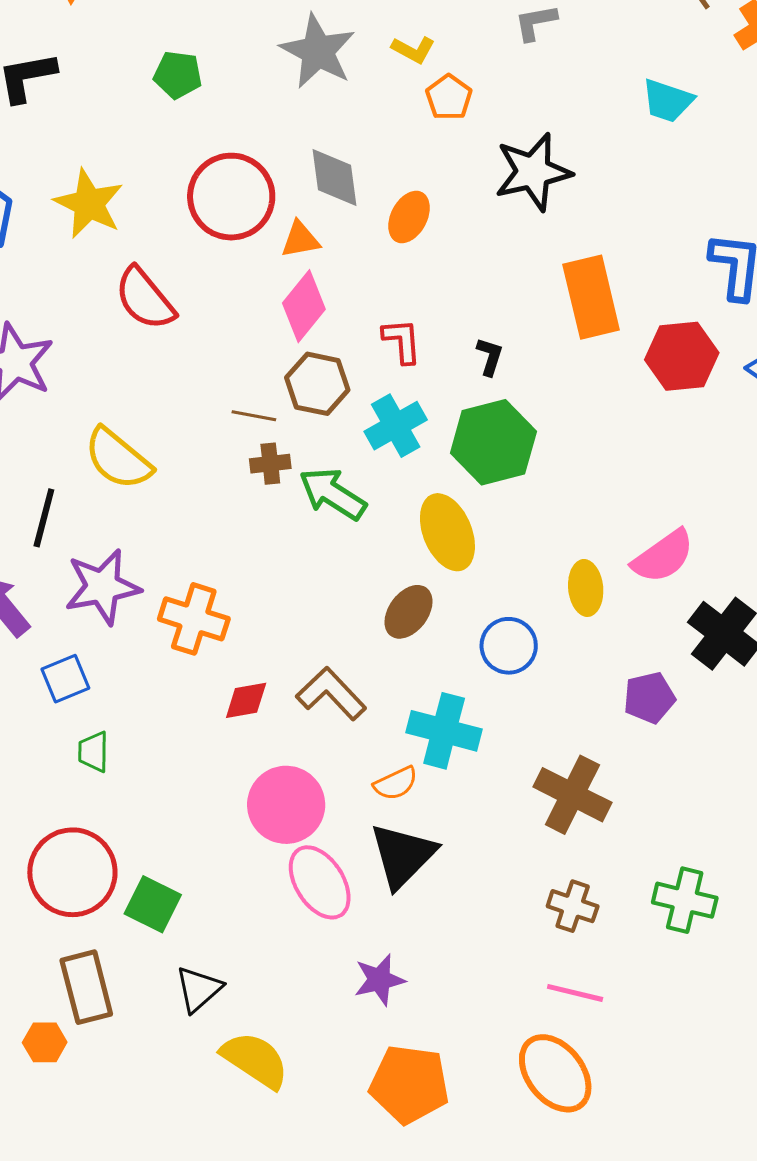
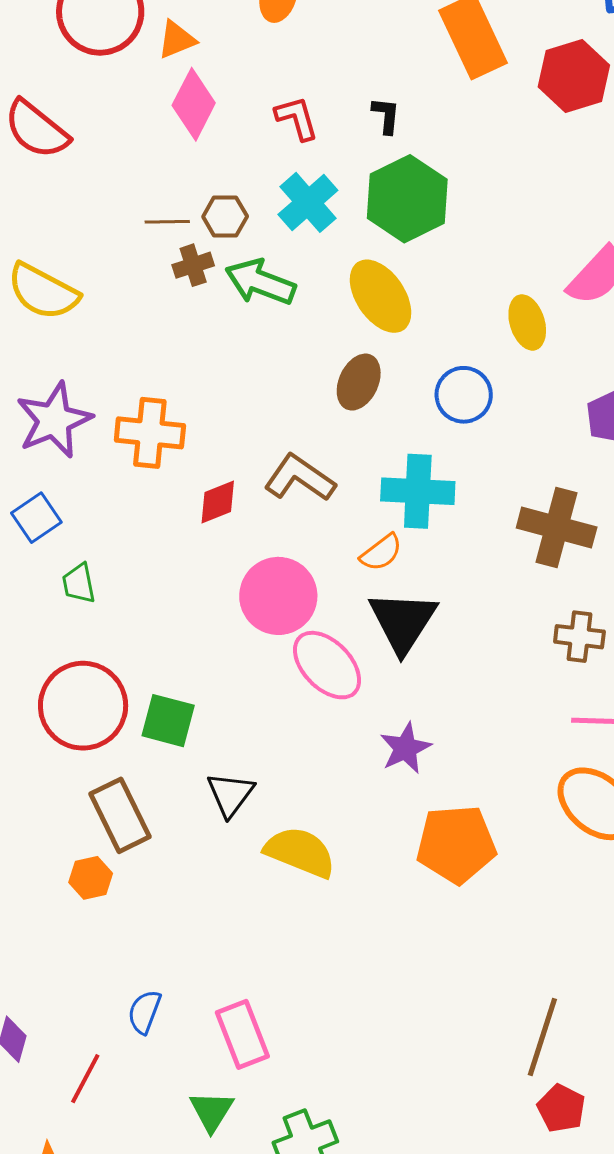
brown hexagon: (317, 384) -> (225, 216), moved, size x0.7

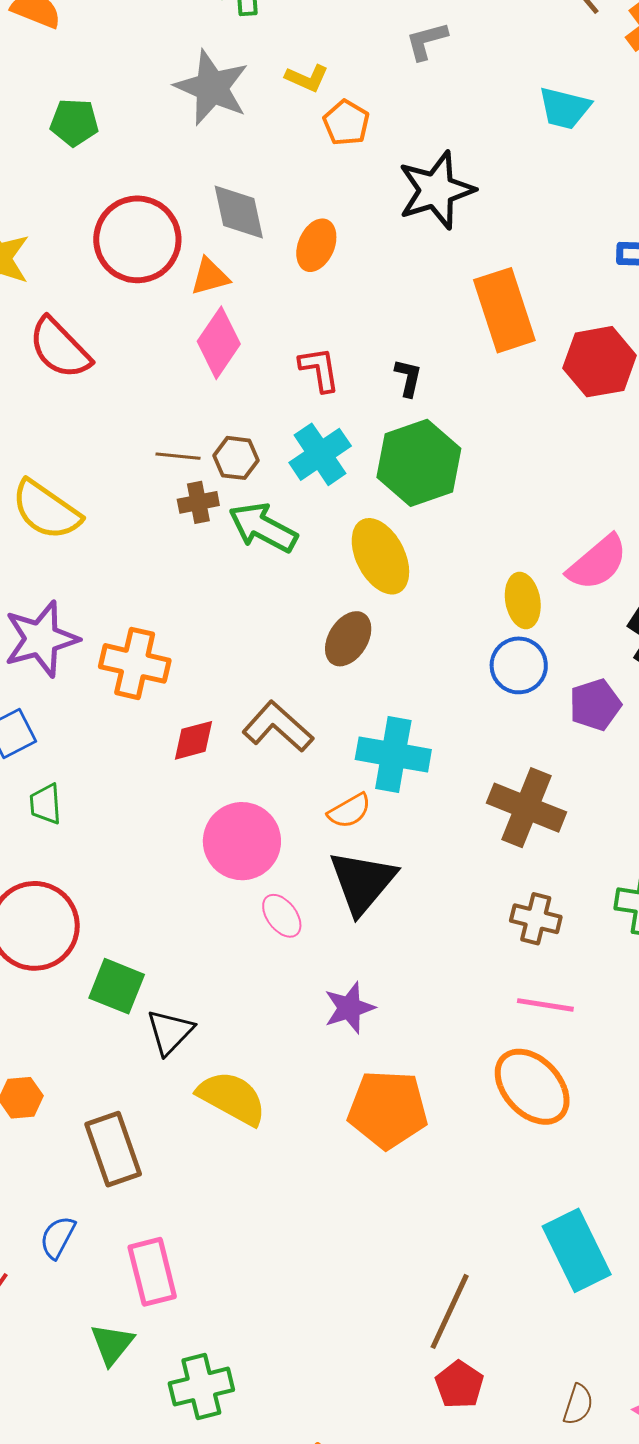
blue circle: (464, 395) -> (519, 665), moved
pink ellipse: (327, 665) -> (282, 916), size x0.6
green square: (168, 721) -> (117, 986), moved
brown rectangle: (120, 815) -> (113, 1149), moved

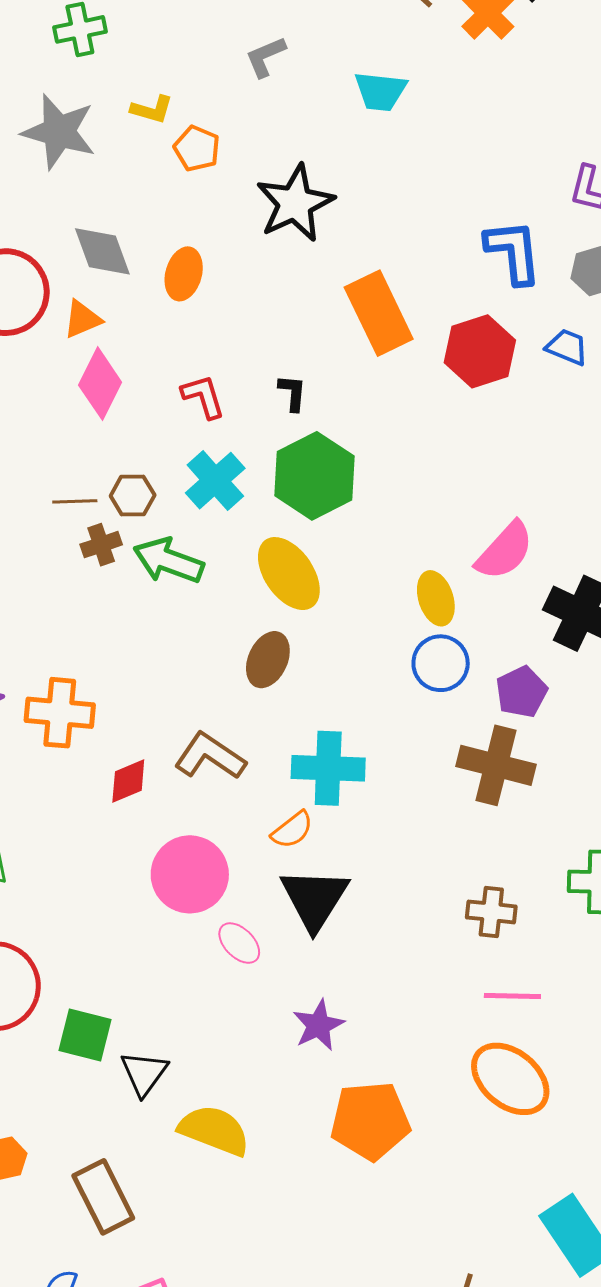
cyan trapezoid: (565, 108) -> (380, 91), moved
brown cross: (527, 808) -> (496, 765), moved

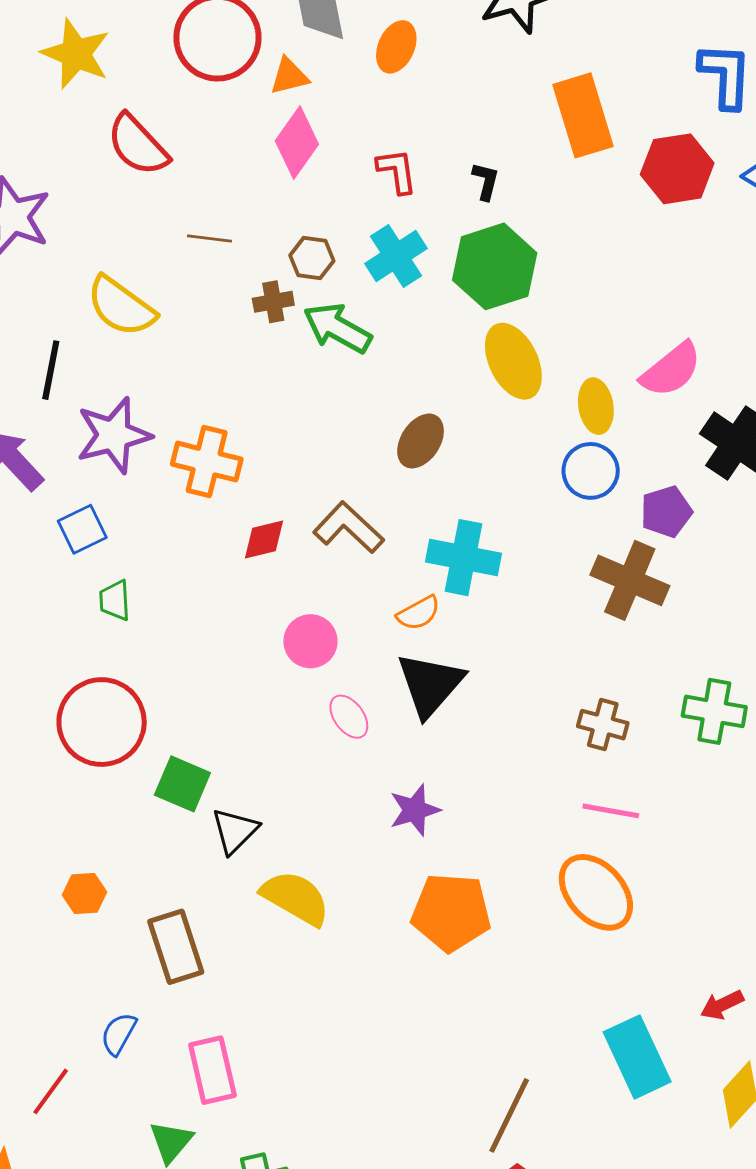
brown line: (75, 501) -> (209, 238), moved
yellow ellipse: (289, 574) -> (513, 361), moved
pink circle: (190, 874) -> (310, 641), size x0.7

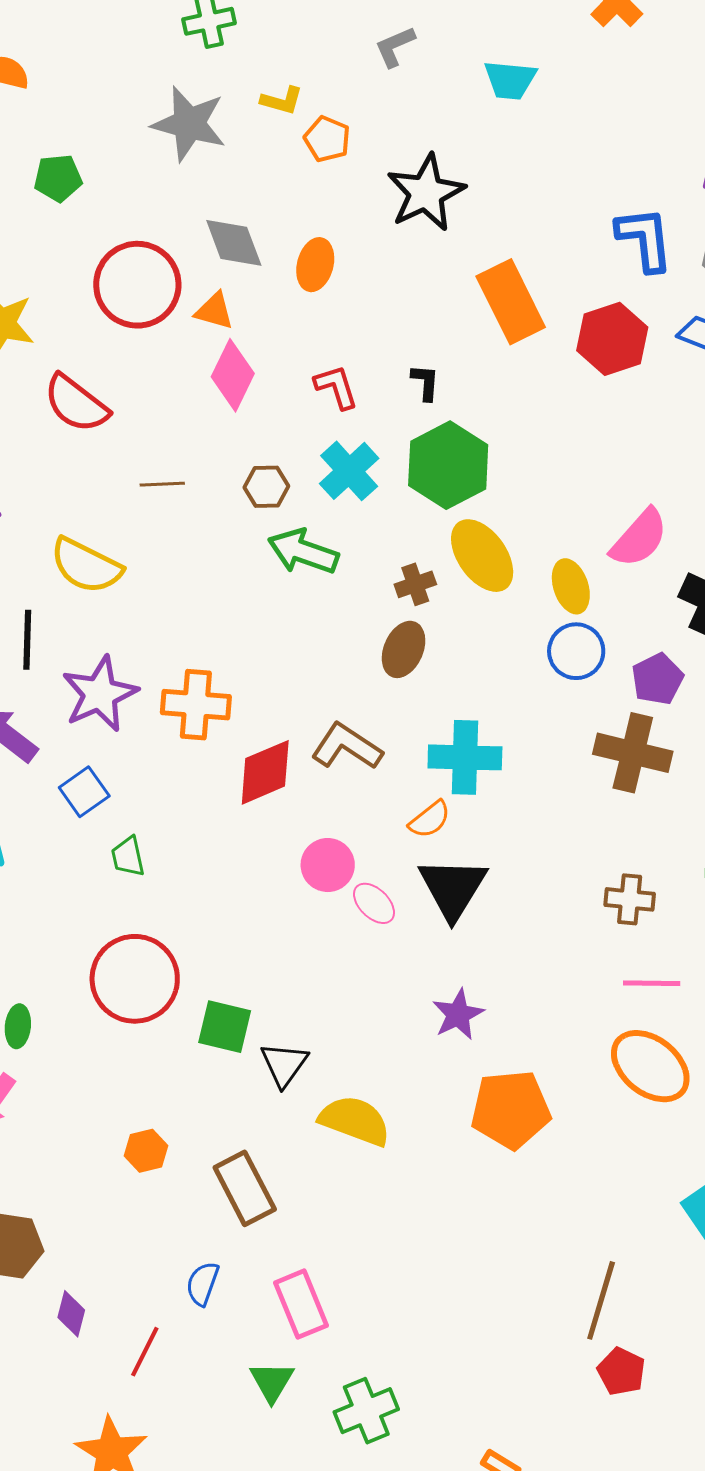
orange triangle: (289, 76) -> (214, 311), turned 39
brown cross: (273, 302) -> (415, 584), moved
red diamond: (264, 540) -> (265, 772), size x1.5
pink ellipse: (349, 717) -> (374, 903), moved

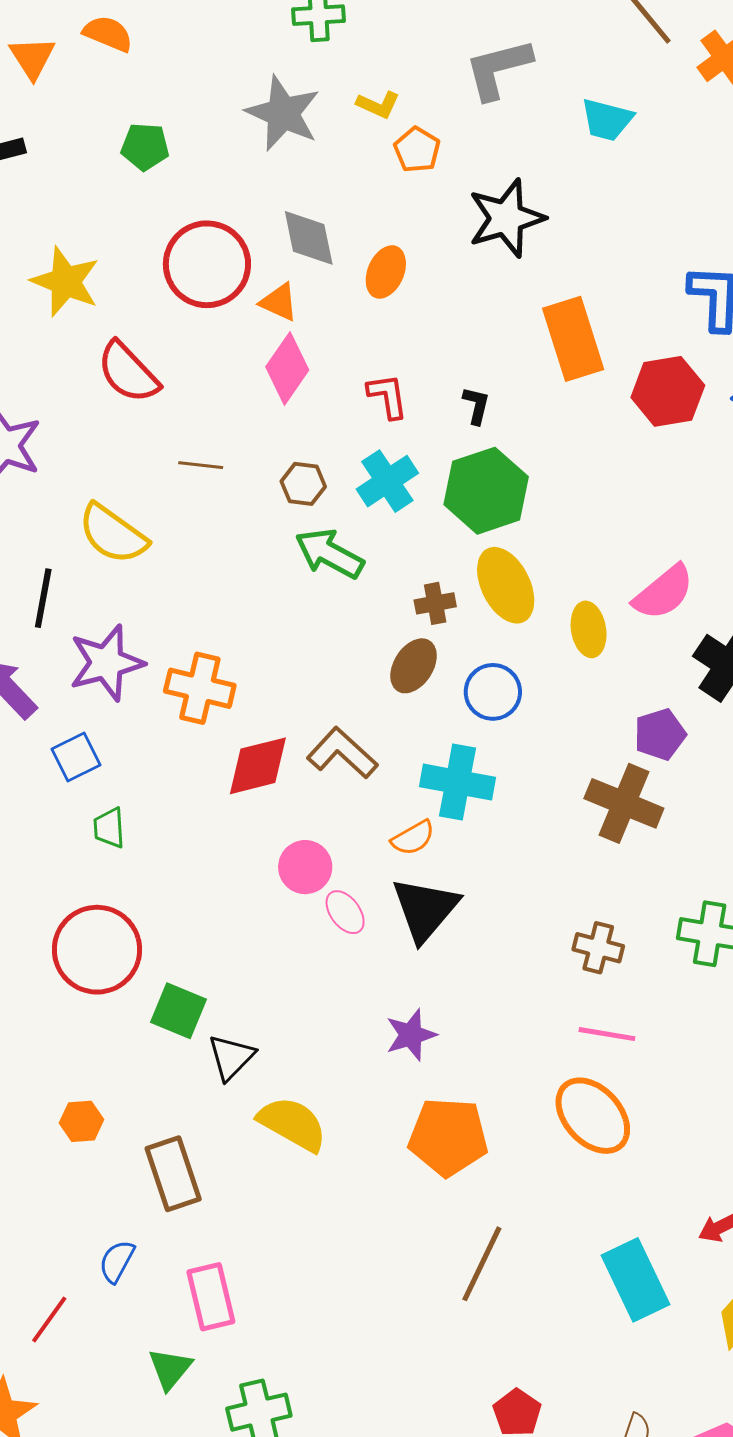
gray L-shape: (395, 47) -> (498, 69), size x1.6
blue circle: (576, 651) -> (493, 692), moved
brown line: (601, 1300) -> (482, 1264), moved

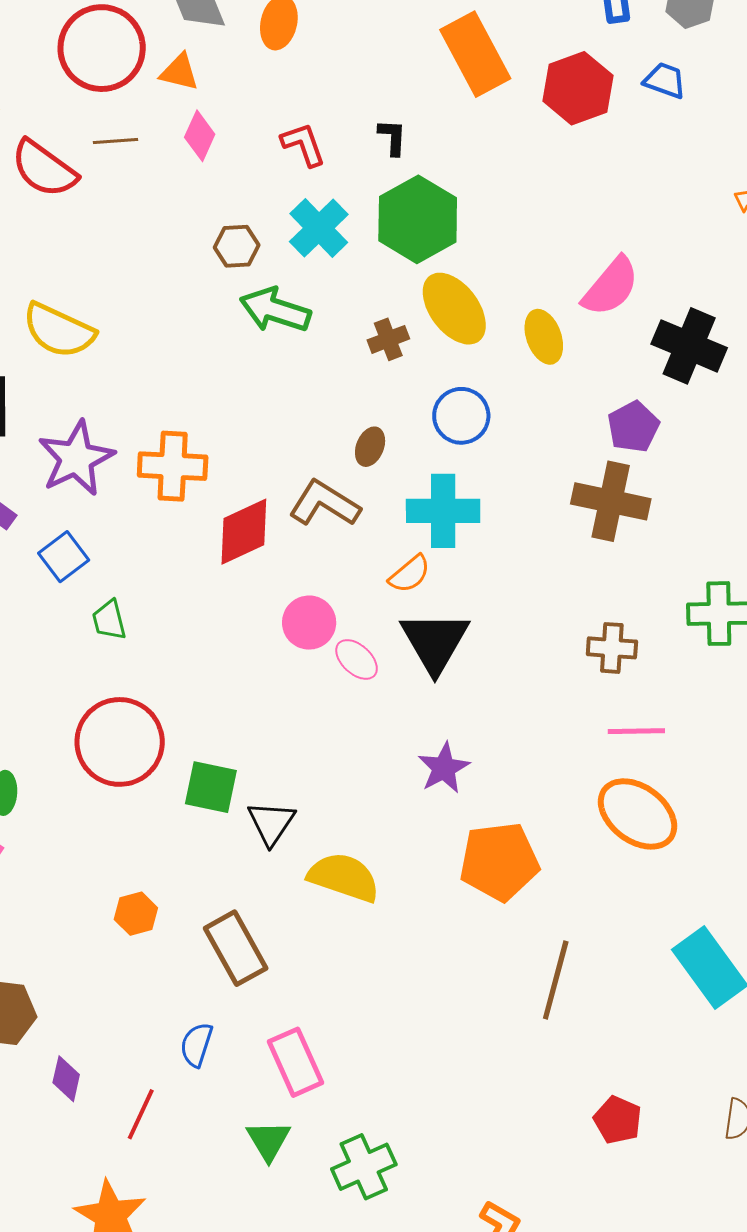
pink diamond: (287, 368) -> (200, 136), size x0.7
brown line: (201, 465) -> (115, 141), moved
brown ellipse: (414, 666) -> (370, 447), moved, size x0.7

